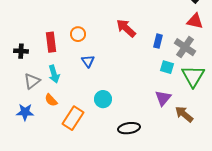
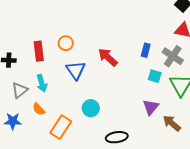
red arrow: (126, 28) -> (108, 57), moved
blue triangle: (88, 61) -> (76, 70), size x1.5

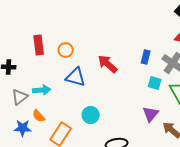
red rectangle: (39, 51) -> (39, 45), moved
blue triangle: (76, 70) -> (76, 77), turned -40
cyan arrow: (42, 83) -> (42, 90), turned -78
blue star: (13, 121) -> (23, 128), moved

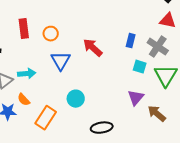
blue triangle: (76, 77) -> (61, 61), turned 45

